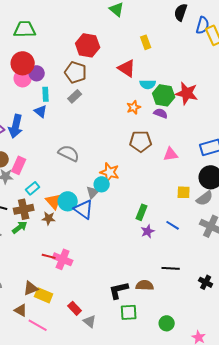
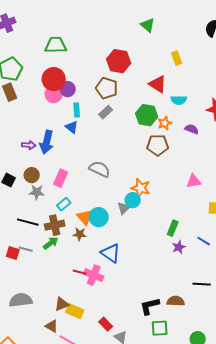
green hexagon: (164, 95) -> (147, 115), moved
brown pentagon: (141, 141) -> (158, 145), moved
pink triangle: (171, 154) -> (194, 181), moved
pink rectangle: (19, 165) -> (61, 178), moved
blue triangle: (84, 209) -> (111, 253), moved

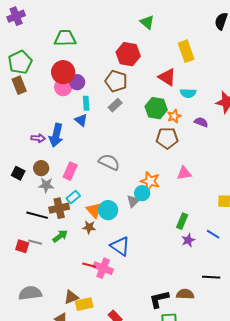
green triangle: (148, 25) -> (147, 22), moved
yellow rectangle: (177, 58) -> (186, 51), size x1.5
pink triangle: (194, 181) -> (184, 173), moved
brown cross: (55, 225) -> (59, 208), moved
yellow rectangle: (75, 311) -> (84, 304), turned -36

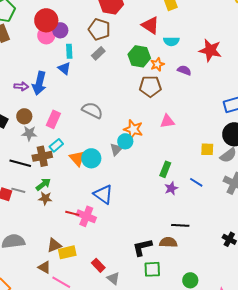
brown star: (89, 227) -> (45, 198), moved
black line: (211, 277) -> (180, 225), moved

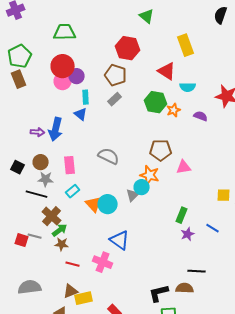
brown pentagon: (150, 86) -> (161, 150), moved
pink rectangle: (53, 119) -> (70, 165), turned -30
brown cross: (42, 156) -> (52, 216), moved, turned -36
black line: (20, 163) -> (37, 194), moved
red line: (72, 213) -> (73, 264), moved

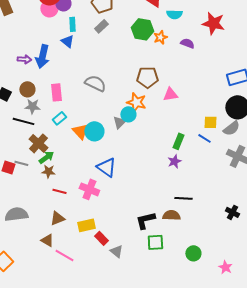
green rectangle: (182, 215) -> (178, 141), moved
blue line: (213, 228) -> (204, 138), moved
yellow rectangle: (84, 298) -> (86, 225), moved

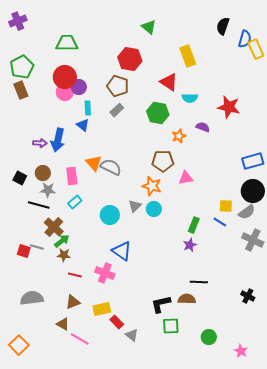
orange star: (160, 37) -> (179, 136), moved
cyan circle: (128, 114) -> (154, 209), moved
orange triangle: (80, 131) -> (94, 163), moved

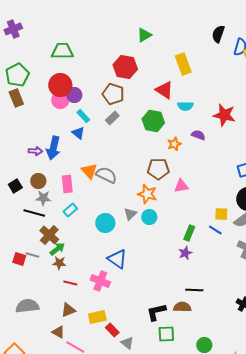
green triangle: (149, 27) -> (144, 35), turned 49
cyan rectangle: (88, 108) -> (83, 116), turned -40
black square: (20, 178) -> (15, 186), turned 32

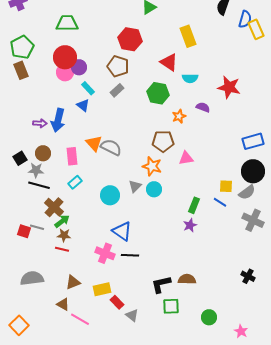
gray star: (43, 198) -> (36, 170), moved
red line: (70, 283) -> (62, 249), moved
black line: (194, 290) -> (130, 255), moved

